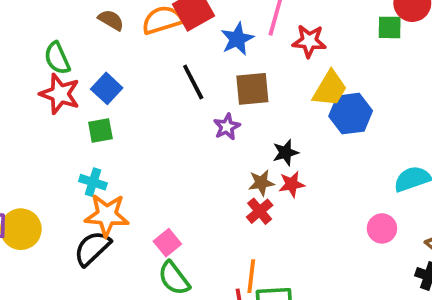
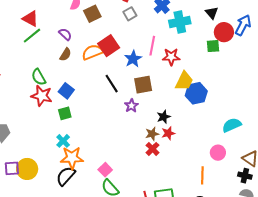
brown semicircle: (111, 20) -> (65, 54), turned 96
cyan cross: (93, 182) -> (63, 141), turned 32
orange line: (251, 276) -> (202, 175), moved

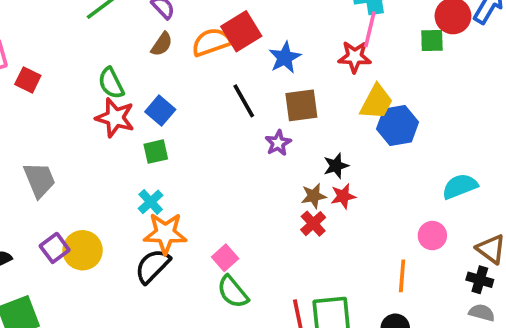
pink line: (152, 46) -> (370, 29), moved
purple square: (12, 168) -> (55, 248), turned -35

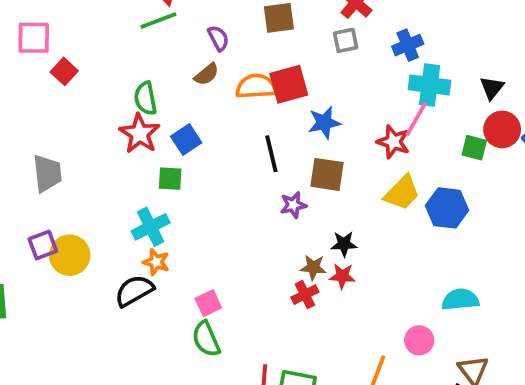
blue hexagon: (398, 125) -> (447, 208), moved
cyan cross: (151, 202) -> (151, 227), size x1.4
orange star: (165, 233) -> (156, 262), size x0.6

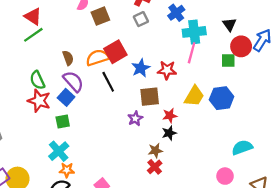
purple semicircle: (218, 38) -> (73, 81), moved, size x1.5
brown semicircle: (207, 74) -> (68, 58), turned -56
red star: (393, 142) -> (167, 70), moved
black line: (271, 154) -> (108, 82), moved
red star: (342, 276) -> (170, 116), moved

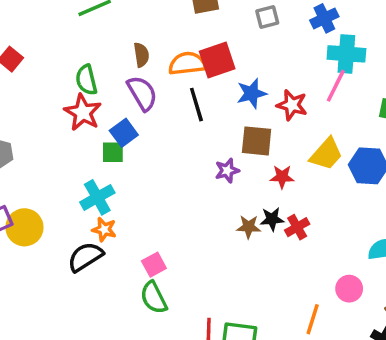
blue square: (66, 97) -> (124, 133), moved
black star: (169, 133) -> (272, 219), moved
red cross: (155, 167) -> (297, 227), moved

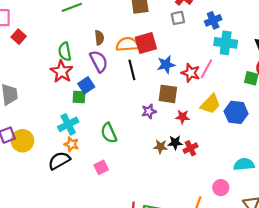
pink line: (336, 86) -> (206, 69), moved
green semicircle: (154, 298) -> (109, 133), moved

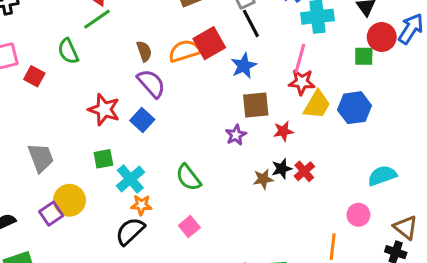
green semicircle: (65, 52) -> (68, 51), moved
black line: (132, 70) -> (251, 23), moved
red star: (191, 73) -> (302, 82), moved
green square: (79, 97) -> (103, 159), moved
yellow circle: (22, 141) -> (69, 200), moved

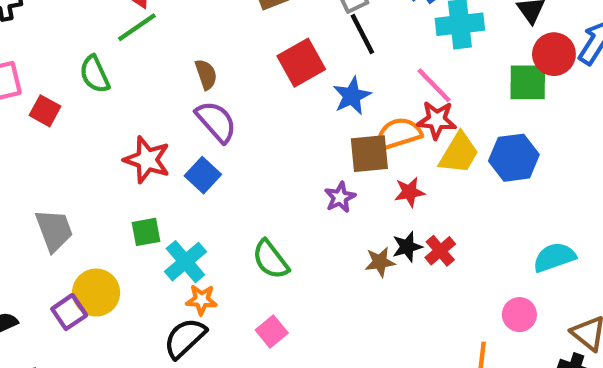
orange semicircle: (184, 51) -> (398, 134), moved
green square: (364, 56) -> (528, 82), size x1.4
pink line: (300, 58) -> (434, 85), turned -60

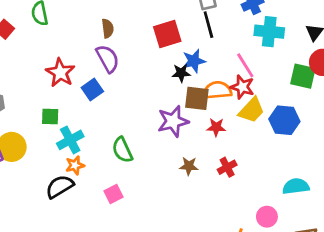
purple star: (340, 197) -> (173, 121), size x1.6
black star: (407, 247) -> (181, 73), moved
orange star: (202, 300) -> (75, 165), turned -30

